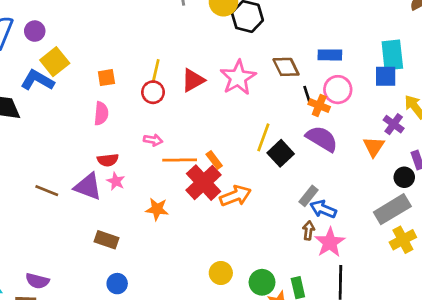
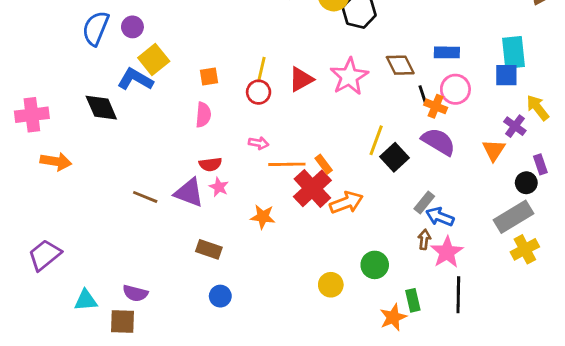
green circle: (262, 282) -> (375, 265), moved

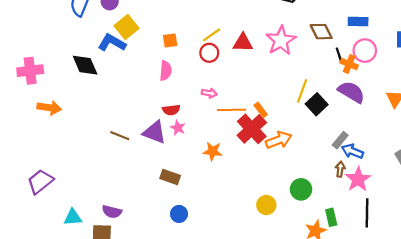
yellow line: (261, 69) -> (211, 35), turned 42
red triangle: (301, 79) -> (243, 43), turned 30

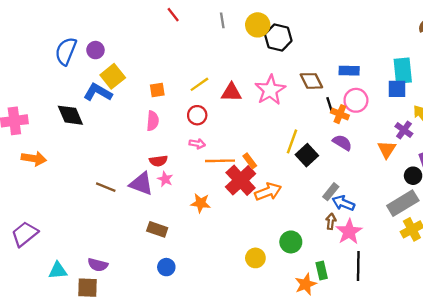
red circle: (209, 53) -> (197, 115), moved
purple semicircle: (351, 92) -> (342, 143), size x0.7

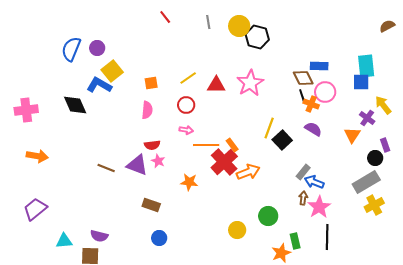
brown diamond: (311, 81) -> (303, 78), moved
orange arrow: (34, 159) -> (37, 156), moved

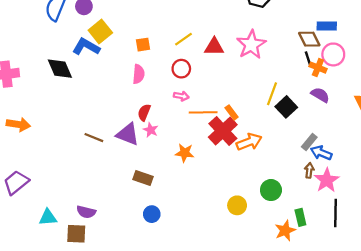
red semicircle: (152, 145) -> (144, 112), turned 119

